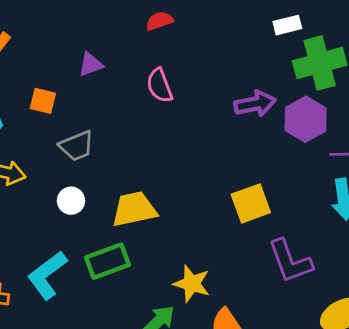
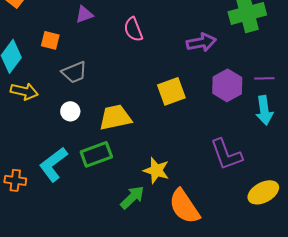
purple hexagon: (306, 119) -> (227, 85), moved
yellow square: (251, 203) -> (171, 91), moved

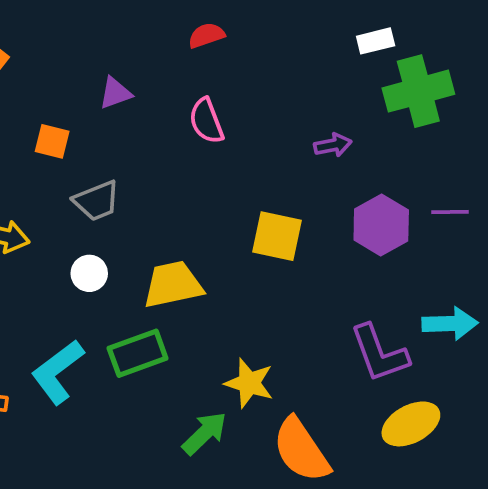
purple arrow: (201, 42) -> (333, 145), size x0.7
yellow square: (171, 91) -> (277, 236), turned 32
cyan arrow: (264, 110) -> (450, 324), moved, turned -84
yellow ellipse: (263, 192) -> (411, 424), moved

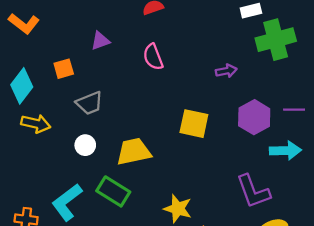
orange square: (52, 141) -> (64, 69), turned -30
cyan arrow: (450, 324) -> (285, 151), moved
green rectangle: (138, 353) -> (113, 191), turned 52

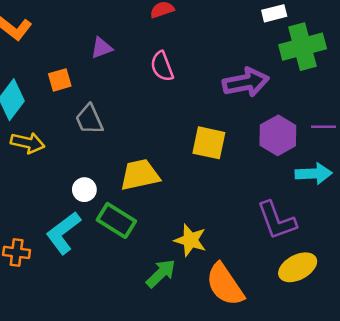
purple arrow: (226, 71) -> (246, 82), size x1.8
gray trapezoid: (90, 103) -> (89, 119), turned 88
white circle: (85, 145) -> (84, 190), moved

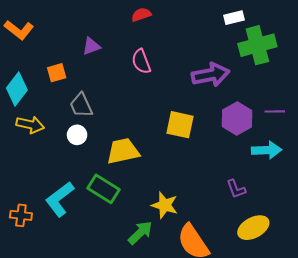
white circle: (84, 190) -> (77, 135), moved
purple L-shape: (277, 220) -> (236, 189), size x0.6

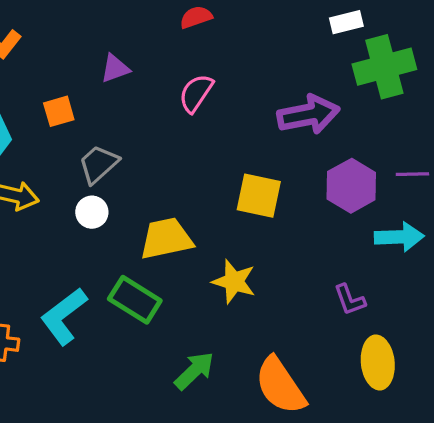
pink semicircle: (141, 61) -> (196, 93), turned 55
gray trapezoid: (81, 105) -> (98, 164), turned 72
yellow star: (165, 205) -> (234, 282), moved
yellow ellipse: (253, 228) -> (378, 363), turned -68

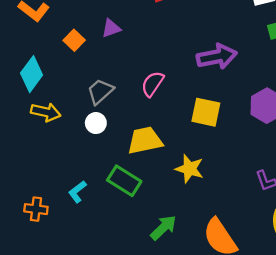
pink semicircle: (196, 93) -> (152, 84), moved
orange square: (59, 111) -> (74, 40), moved, turned -30
purple arrow: (308, 115) -> (217, 57), moved
cyan L-shape: (64, 316) -> (77, 192), size x0.6

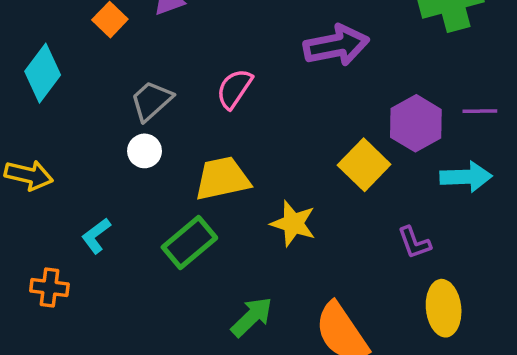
yellow arrow: (46, 112) -> (29, 175), moved
yellow square: (206, 112) -> (364, 165), moved, turned 32
green rectangle: (124, 181) -> (189, 243), turned -72
cyan L-shape: (77, 192) -> (96, 236), moved

